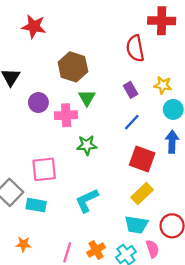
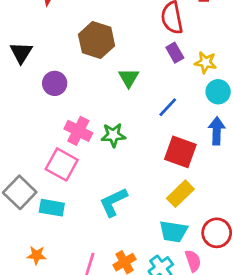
purple rectangle: (131, 90) -> (175, 53), moved
green triangle: (87, 98) -> (129, 78), moved
pink cross: (66, 115) -> (78, 131), moved, turned 30
pink square: (44, 169) -> (62, 164), turned 35

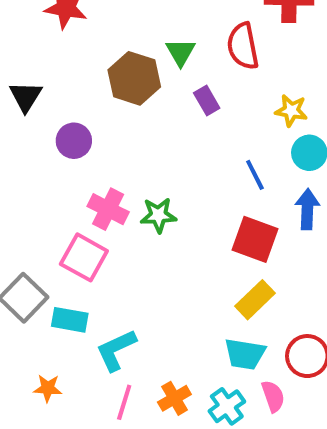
purple rectangle: (175, 53) -> (207, 100), moved
green triangle: (129, 78) -> (181, 52), moved
blue line: (168, 107) -> (255, 175), moved, turned -70
cyan L-shape: (113, 202) -> (116, 350), moved

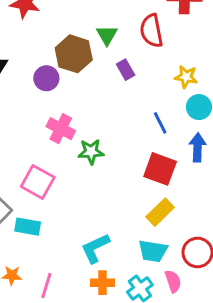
purple circle: (74, 141) -> (46, 78), moved
pink cross: (108, 209) -> (61, 129), moved
cyan L-shape: (116, 350) -> (95, 248), moved
orange cross: (174, 398) -> (102, 283), turned 30
pink line: (124, 402) -> (46, 286), moved

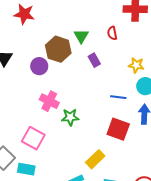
red semicircle: (151, 31) -> (112, 33), size x0.6
blue line: (160, 123) -> (118, 97), turned -56
yellow rectangle: (160, 212) -> (95, 159), moved

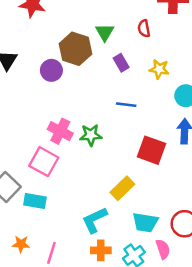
yellow star: (136, 65) -> (159, 69), moved
blue line: (118, 97) -> (126, 105), moved
pink cross: (49, 101) -> (60, 131), moved

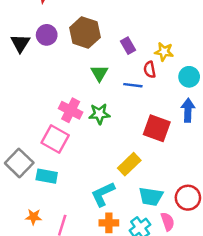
red semicircle: (144, 29) -> (150, 70), moved
green triangle: (105, 32) -> (99, 73), moved
purple circle: (51, 70) -> (47, 35), moved

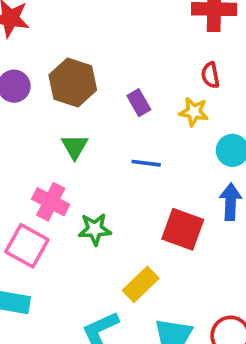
red semicircle: (150, 70) -> (210, 75), moved
green triangle: (99, 73) -> (75, 147), moved
green star: (99, 114) -> (95, 229), moved

